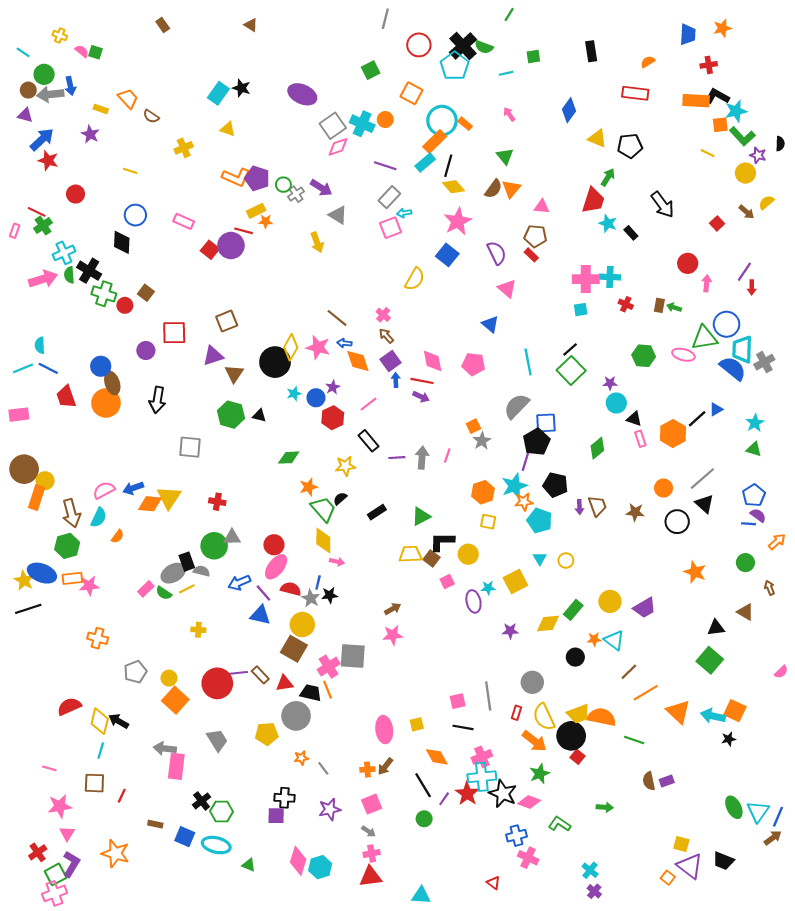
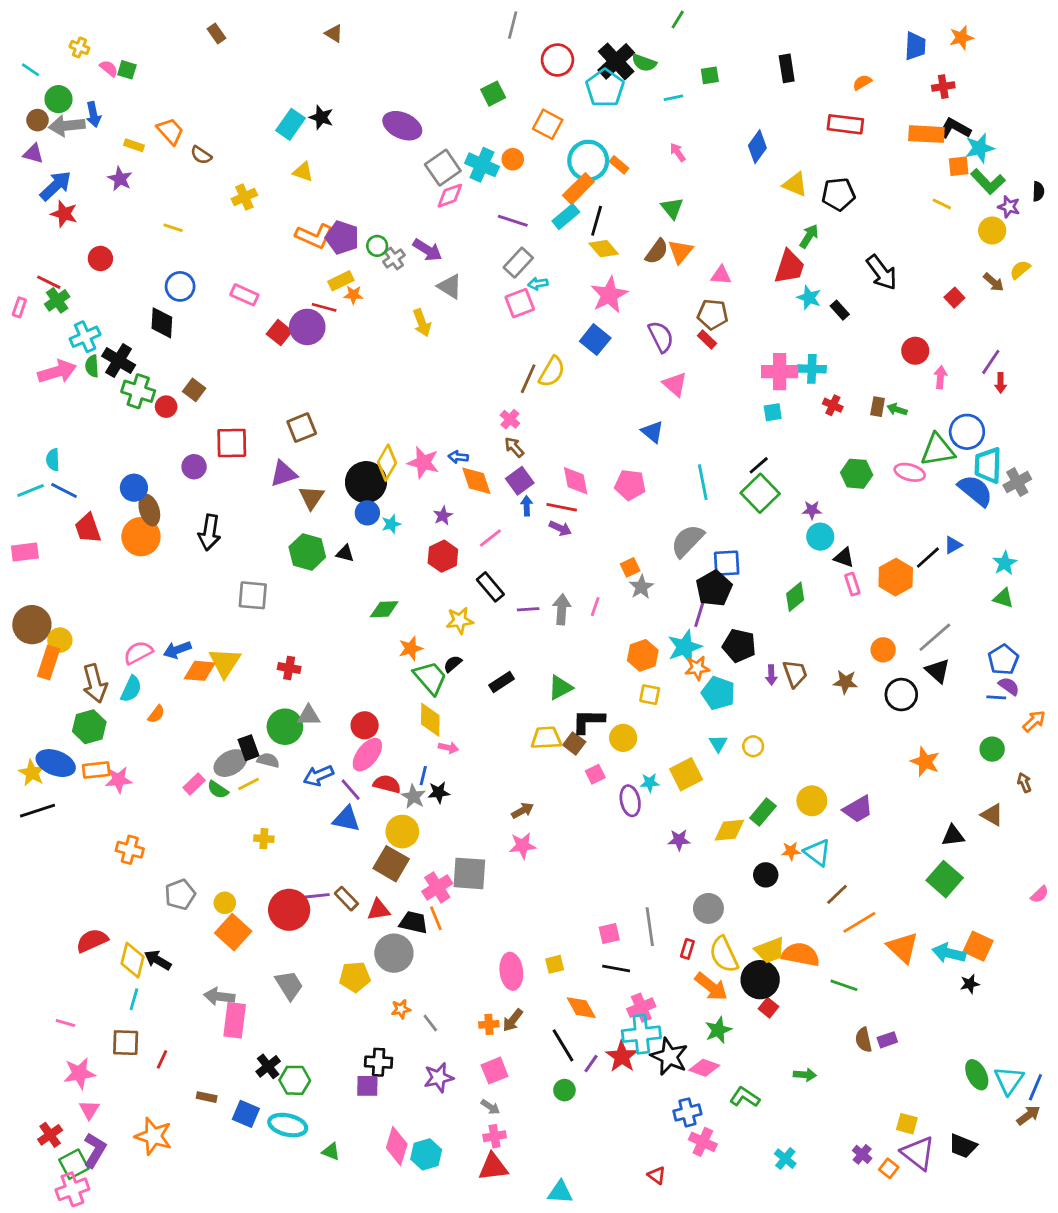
brown line: (337, 318) -> (528, 379), moved, turned 75
blue circle: (316, 398) -> (367, 513), moved
purple cross: (594, 891) -> (862, 1154), moved

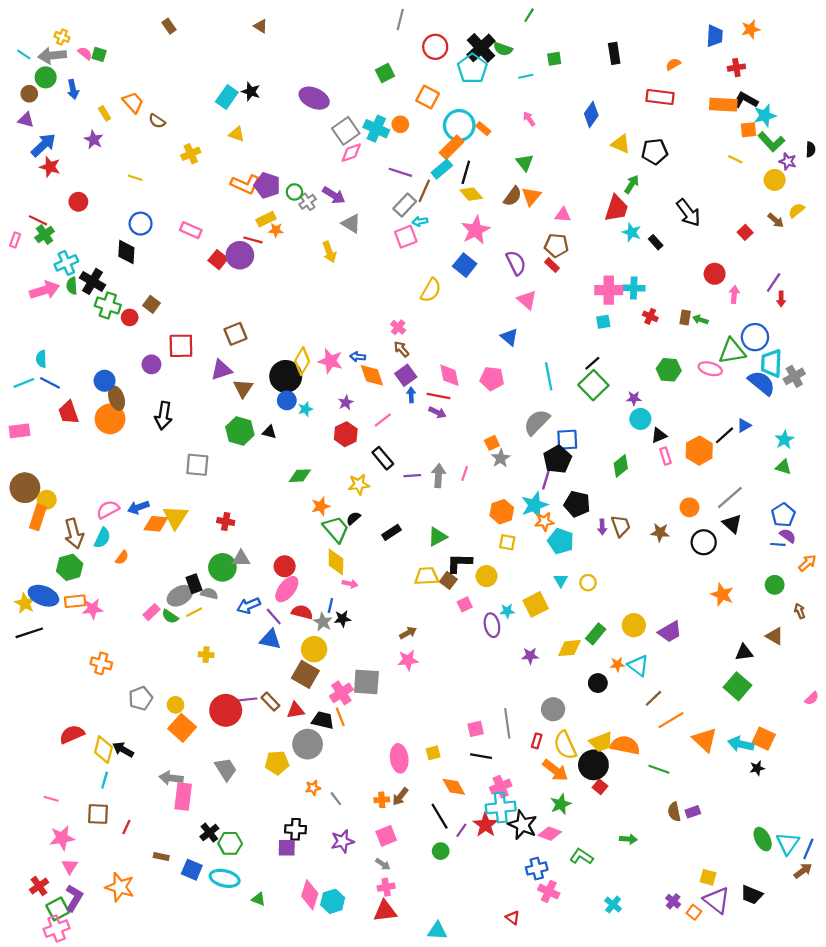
gray arrow: (67, 126) -> (52, 56), moved
yellow rectangle: (134, 145) -> (105, 113), turned 40
brown line: (528, 379) -> (424, 191), moved
black triangle: (844, 558) -> (659, 435), turned -42

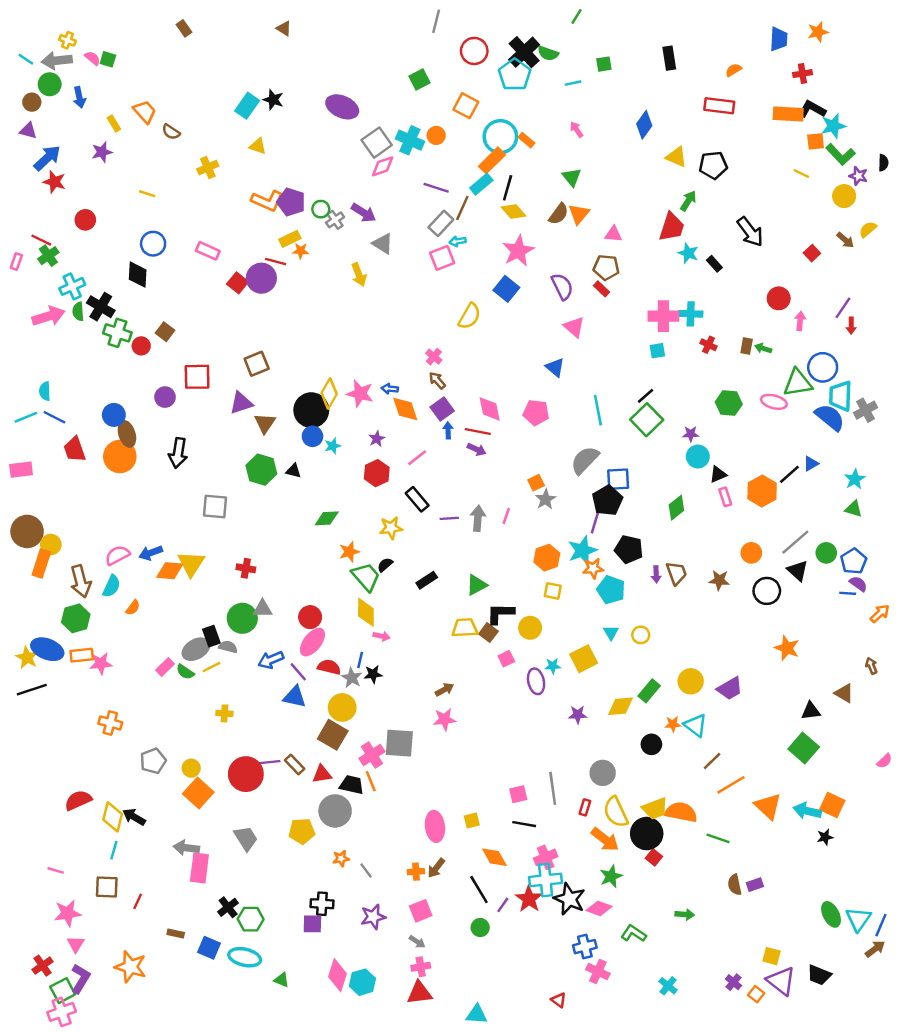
purple star: (94, 140) -> (102, 152), turned 30
green circle: (775, 585) -> (826, 553), moved

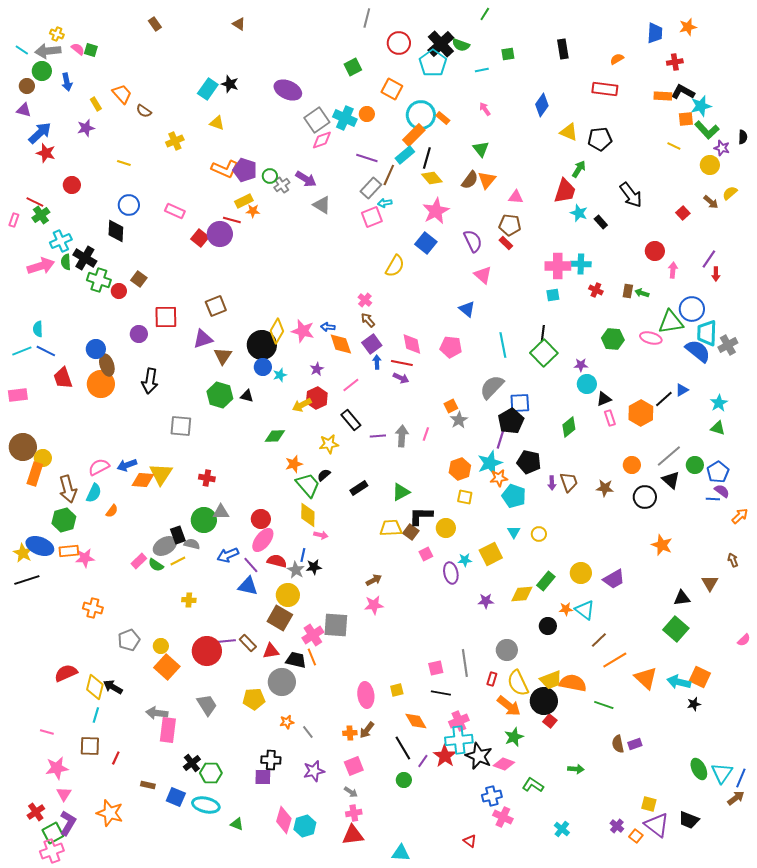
orange rectangle: (788, 114) -> (663, 96), size x0.7
yellow arrow: (359, 275) -> (302, 405), moved, turned 84
black line: (645, 396) -> (543, 333), turned -42
brown triangle: (844, 693) -> (710, 583), turned 30

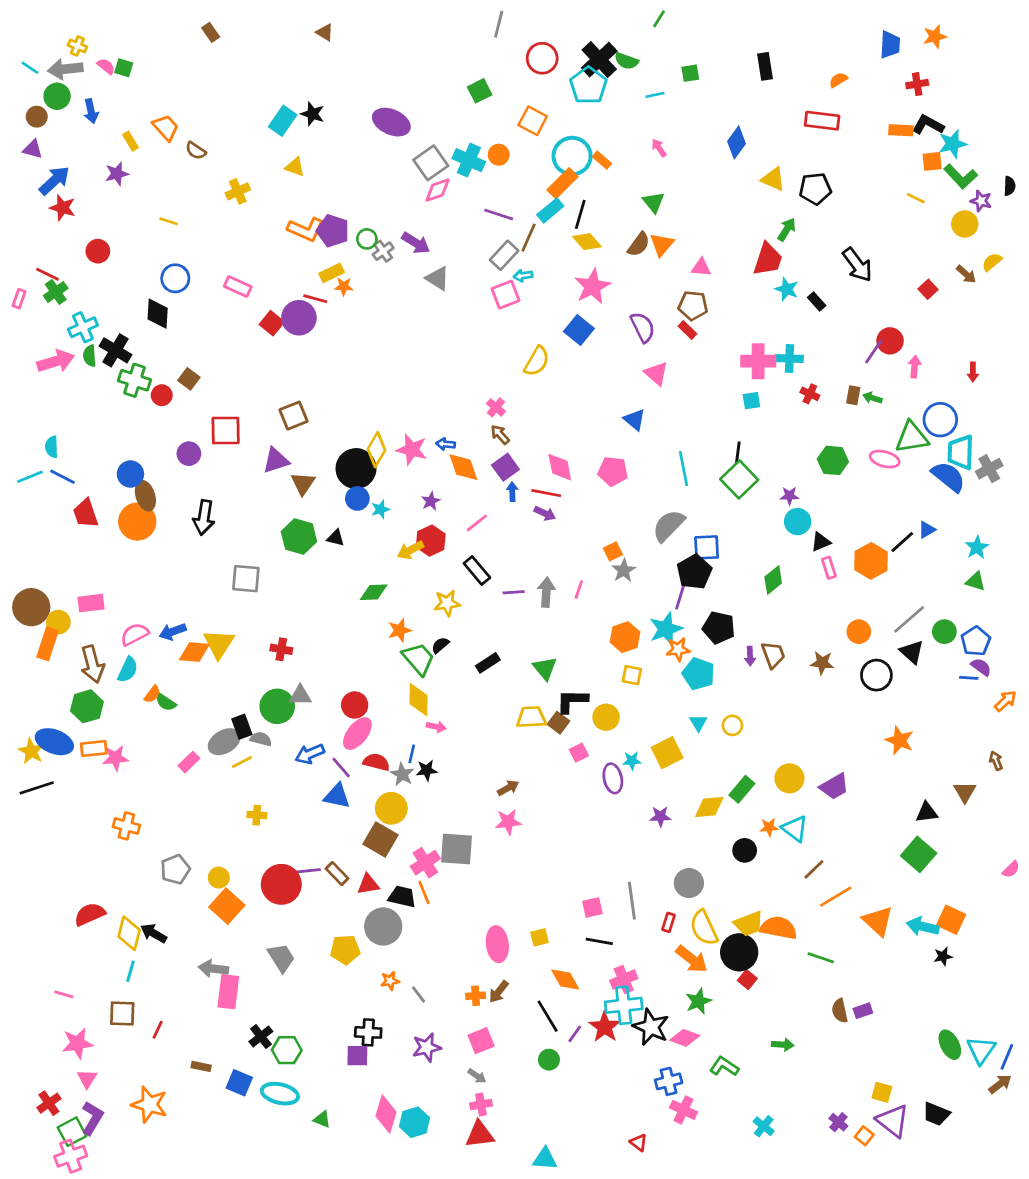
purple line: (709, 259) -> (874, 352), moved
pink rectangle: (18, 395) -> (91, 603), moved
green triangle: (401, 492) -> (545, 668), turned -42
green semicircle: (156, 565) -> (166, 702), moved

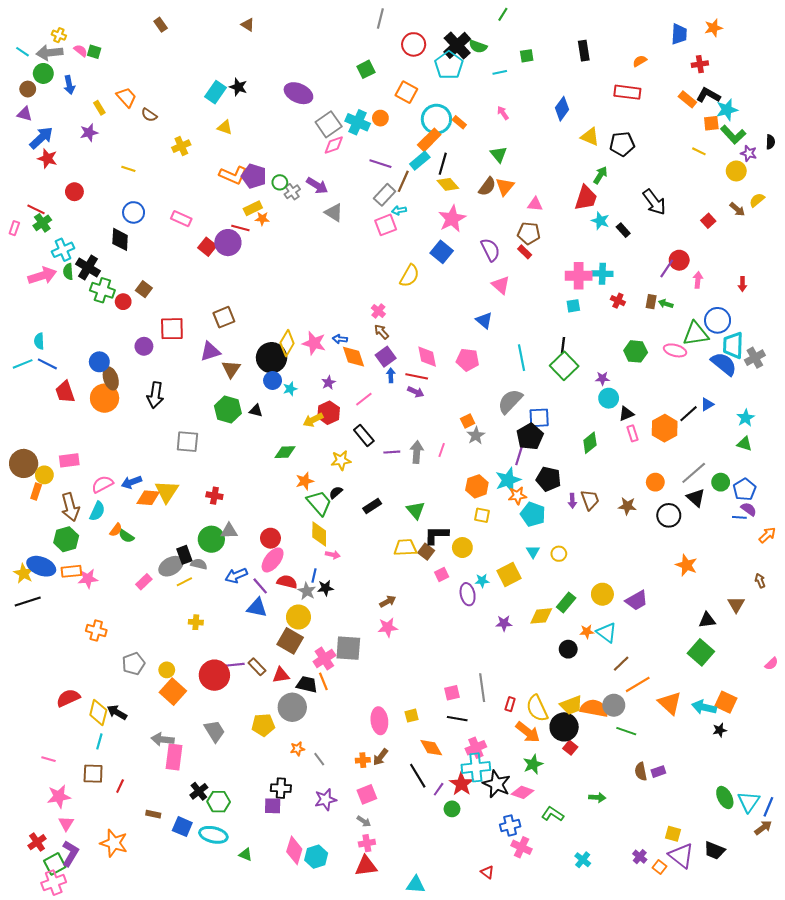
orange rectangle: (901, 130) -> (687, 99), turned 36
orange rectangle: (48, 644) -> (36, 491), size x0.7
gray circle: (689, 883) -> (614, 705), moved
green circle: (549, 1060) -> (452, 809), moved

